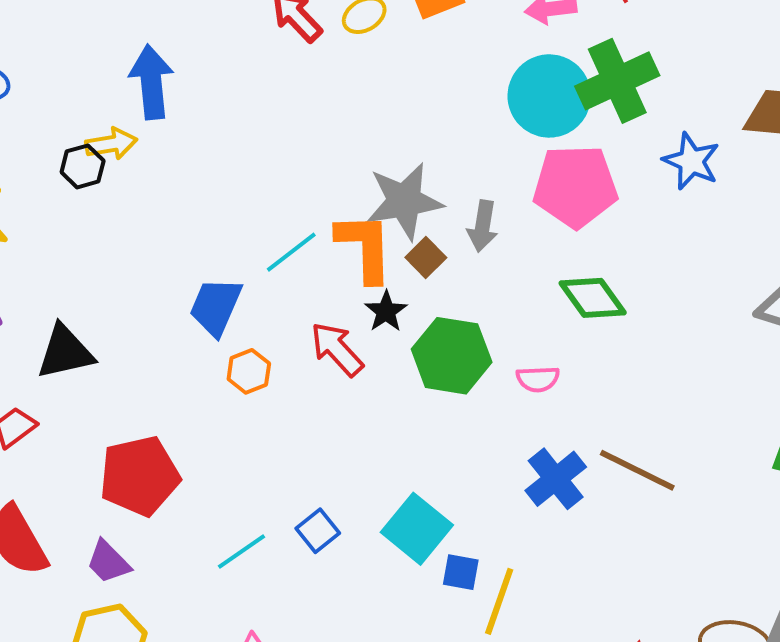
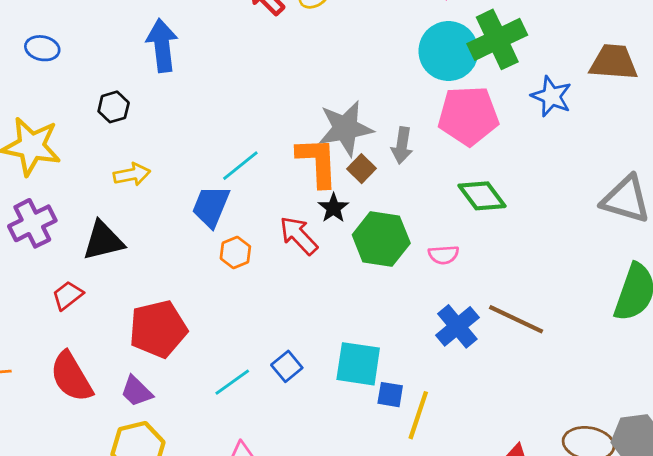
yellow arrow: (111, 144) -> (132, 174), moved
cyan line: (291, 252) -> (240, 166), moved
cyan square: (417, 529) -> (358, 364), turned -30

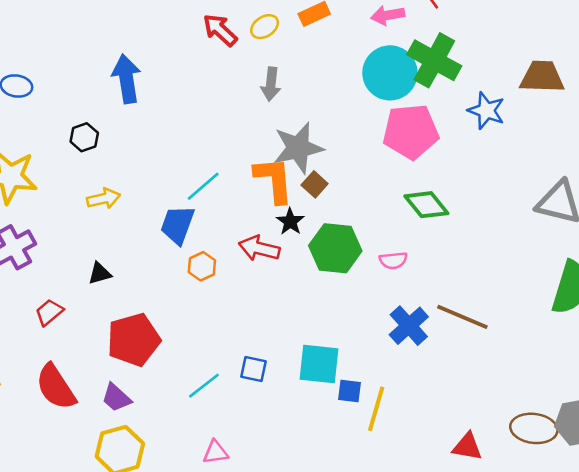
green cross: (497, 39) -> (434, 60), turned -33
gray arrow: (402, 145) -> (271, 84), moved
red arrow: (299, 236) -> (259, 248), turned -30
black triangle: (103, 241) -> (100, 273), moved, size x0.6
blue square: (287, 366) -> (253, 369), turned -36

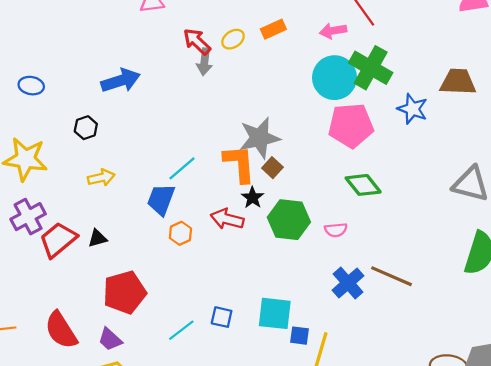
blue arrow: (126, 79) -> (121, 81), turned 81
gray arrow: (271, 84) -> (204, 62), moved
red trapezoid: (49, 312) -> (58, 240), moved, size x1.6

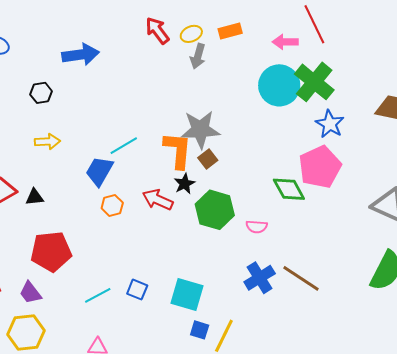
gray arrow: (204, 62) -> (198, 56), moved
blue star: (412, 109) -> (330, 124), moved
pink pentagon: (351, 125) -> (320, 167), moved, turned -30
blue square: (299, 336) -> (200, 330), moved

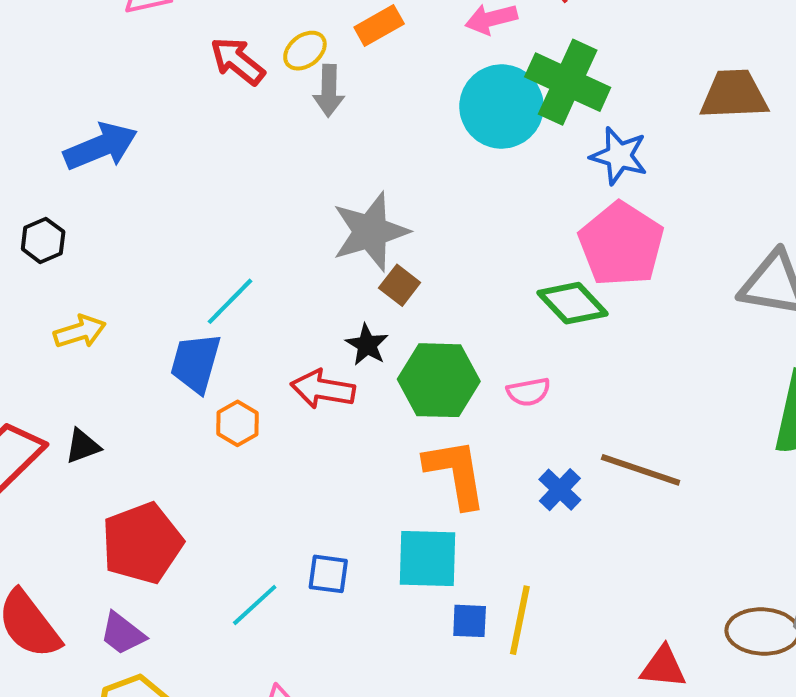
orange L-shape: (178, 150) -> (456, 473), moved
blue cross: (260, 278) -> (560, 490), size x0.7

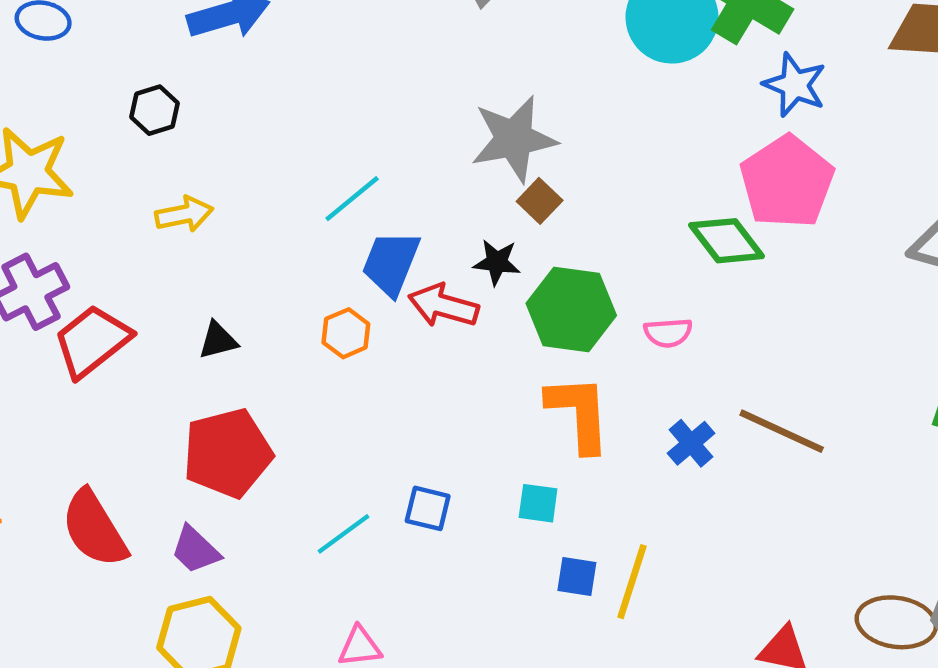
black star: (367, 345) -> (497, 262), turned -30
blue trapezoid: (196, 363) -> (391, 263), moved
black triangle: (83, 446) -> (218, 340), moved
cyan square: (427, 558) -> (538, 503), size x0.6

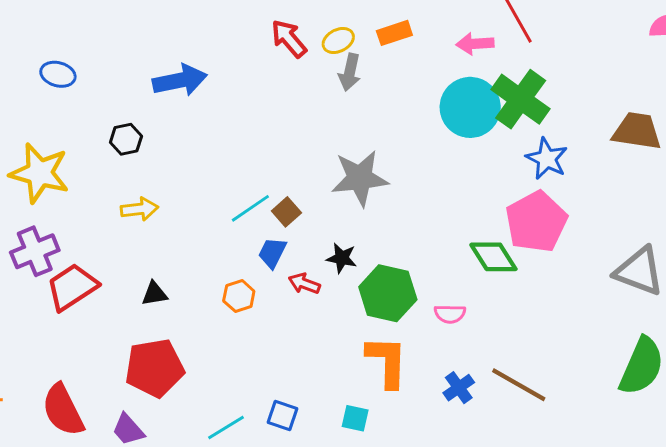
brown square: (540, 201) -> (286, 212), moved
blue trapezoid: (391, 263) -> (272, 253), size x0.7
red arrow: (443, 306) -> (304, 284), size x0.7

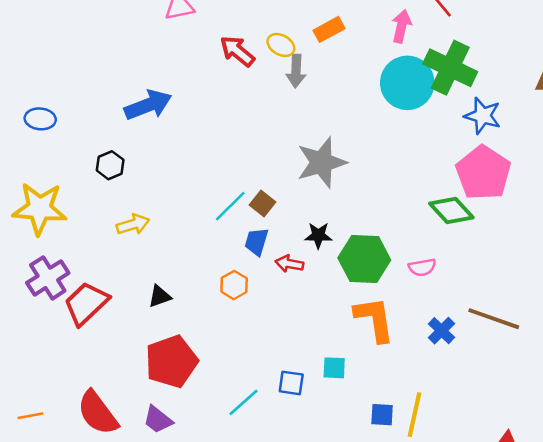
yellow ellipse: (338, 41) -> (281, 45), turned 68
pink arrow: (475, 44) -> (401, 26), turned 116
cyan square: (355, 418) -> (334, 368), moved

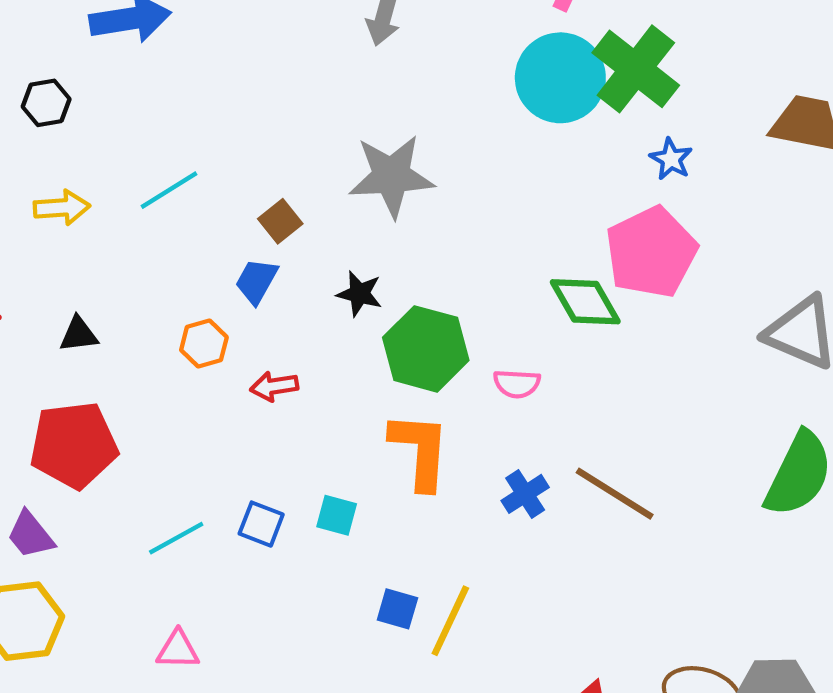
blue star: (483, 116) -> (671, 159), size x0.7
cyan line: (230, 206) -> (169, 190), moved
red arrow: (289, 264) -> (274, 386), moved, turned -32

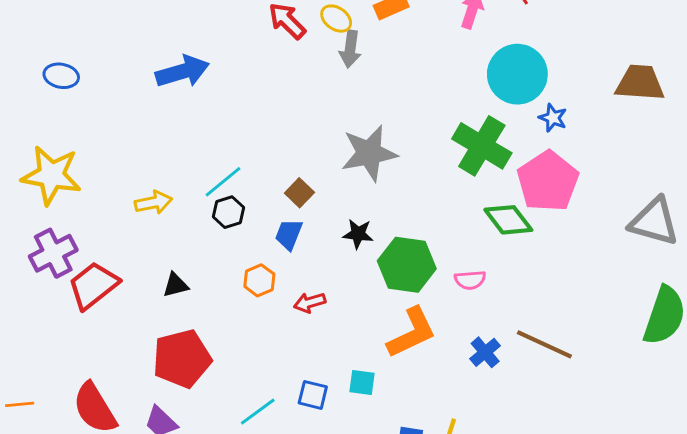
green cross: (636, 69) -> (482, 146), moved
cyan circle: (560, 78) -> (517, 74), moved
black hexagon: (46, 103) -> (228, 212), moved
orange L-shape: (420, 451) -> (412, 333), turned 68

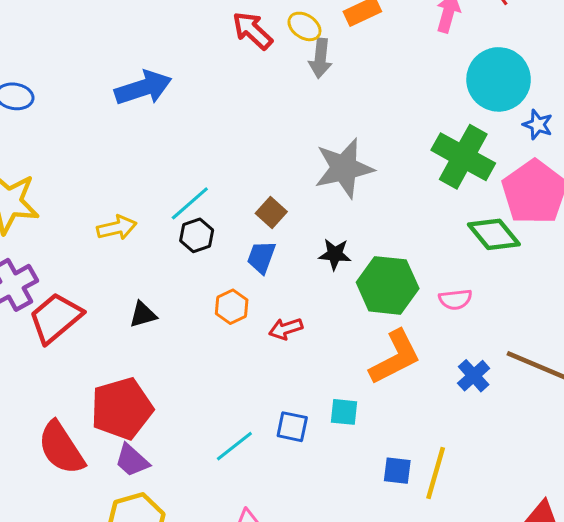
red pentagon: (182, 359) -> (122, 408), moved

